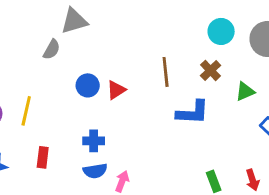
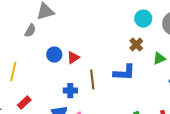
brown line: (166, 72) -> (92, 80), moved
blue cross: (94, 141) -> (70, 91), moved
red rectangle: (43, 157) -> (24, 103), turned 40

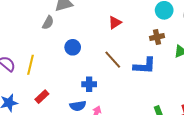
brown cross: (136, 45) -> (157, 37), turned 32
red triangle: (73, 58) -> (115, 23), moved
brown line: (92, 80) -> (113, 60), moved, turned -36

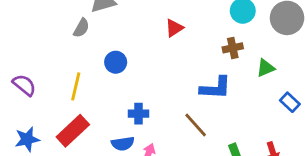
brown line: (113, 60) -> (196, 125), moved
yellow line: (31, 65) -> (76, 86), moved
red rectangle: (42, 97) -> (73, 131), size x1.6

